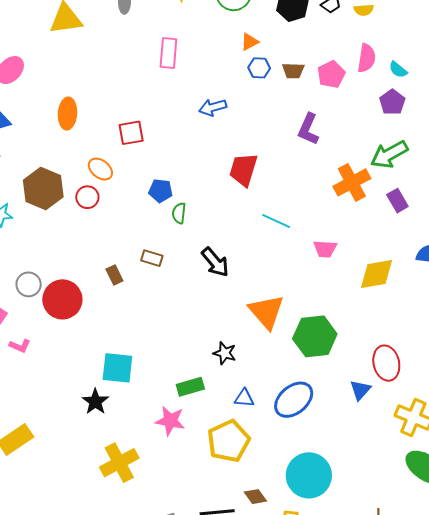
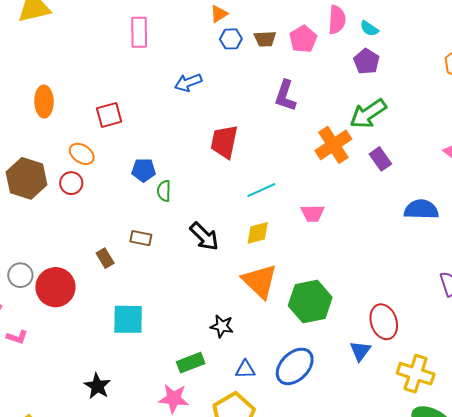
cyan line: (276, 221) -> (261, 190), turned -44
yellow diamond: (376, 274) -> (258, 233), moved, size x0.7
cyan square: (117, 368) -> (128, 319), moved

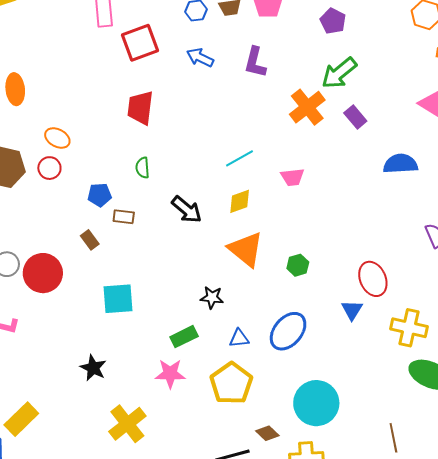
blue arrow: (188, 83) -> (200, 58), moved, turned 52
red square: (109, 115) -> (140, 43), moved, size x1.4
red trapezoid: (224, 142) -> (140, 108), moved
blue pentagon: (144, 170) -> (100, 195), moved
green hexagon: (310, 302) -> (298, 265), size x0.5

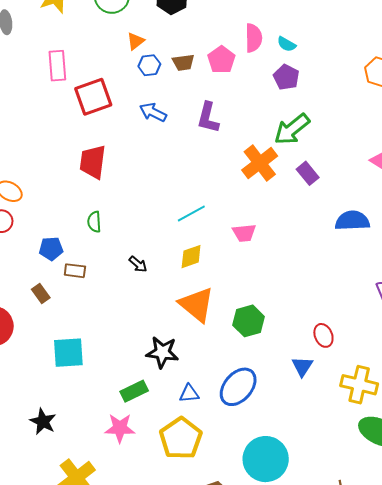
black arrow: (187, 210) -> (138, 264), size x0.6
green hexagon: (298, 265) -> (249, 321), size x1.4
red ellipse: (373, 279) -> (323, 335), size x0.7
black star: (212, 297) -> (162, 352), size x1.4

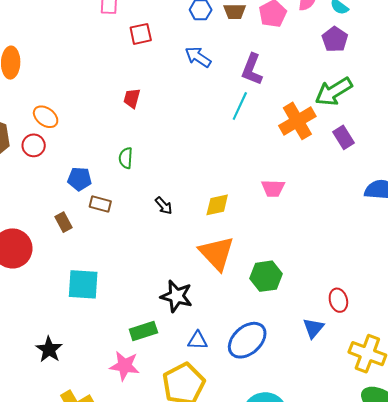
red square: (93, 97) -> (141, 34), size x0.6
red trapezoid: (93, 162) -> (132, 98), size x0.6
cyan line: (191, 214) -> (240, 106), moved, turned -44

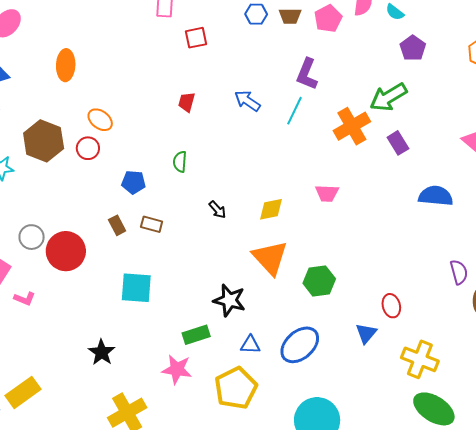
purple pentagon: (335, 39) -> (413, 48), moved
blue arrow: (198, 57) -> (247, 101), moved
brown rectangle: (100, 204) -> (152, 224), moved

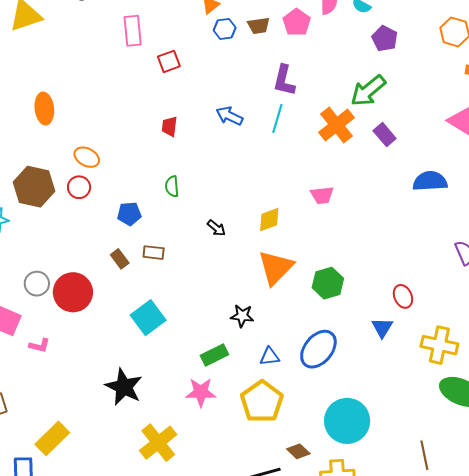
orange triangle: (270, 258) -> (276, 268), turned 36
cyan square: (136, 288) -> (148, 318), turned -32
black star: (229, 300) -> (242, 316), size x0.7
black star: (102, 352) -> (124, 387), size x1.4

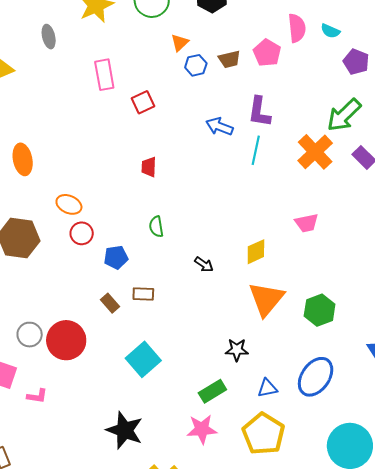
blue arrow: (229, 116) -> (219, 126), moved
red circle: (79, 187) -> (82, 233), moved

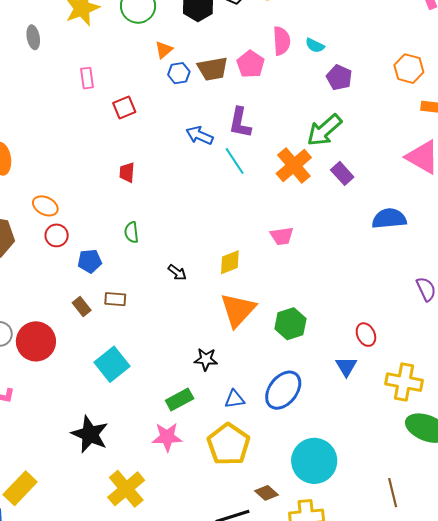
brown trapezoid: (229, 59) -> (213, 69), size x1.4
pink rectangle: (104, 75) -> (87, 78), size x0.7
cyan line: (256, 150) -> (235, 161), turned -48

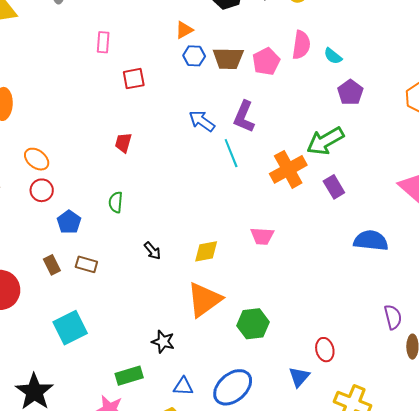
blue pentagon: (90, 261) -> (69, 222), turned 30

